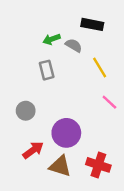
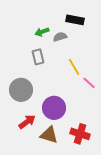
gray semicircle: (74, 45) -> (60, 37), turned -48
yellow line: (100, 68) -> (74, 67), moved
gray circle: (26, 111) -> (21, 90), size x1.5

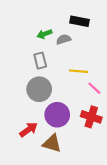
yellow line: (74, 67) -> (78, 71), turned -54
gray circle: (21, 90) -> (39, 89), moved
red cross: (80, 134) -> (91, 117), moved

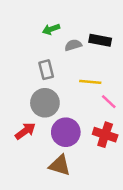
black rectangle: (80, 21) -> (100, 40), moved
green arrow: (44, 34) -> (51, 29), moved
red arrow: (29, 130) -> (25, 131), moved

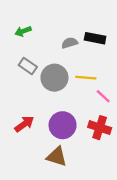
green arrow: (51, 29) -> (23, 31), moved
gray rectangle: (46, 70) -> (28, 66), moved, turned -42
gray circle: (45, 103) -> (54, 78), moved

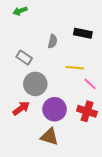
green arrow: (23, 31) -> (20, 11), moved
gray semicircle: (70, 43) -> (53, 41), moved, turned 120
gray circle: (54, 78) -> (35, 84), moved

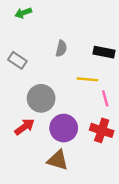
black rectangle: (83, 33) -> (104, 52), moved
gray rectangle: (24, 58) -> (17, 60), moved
pink line: (90, 84) -> (105, 98), turned 32

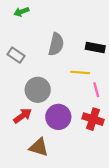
gray semicircle: (61, 48) -> (56, 44), size x1.5
brown triangle: (58, 160) -> (39, 147), moved

